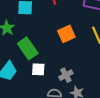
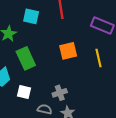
white square: (38, 69) -> (24, 92), moved

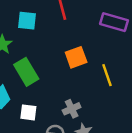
yellow line: (98, 58) -> (107, 75), moved

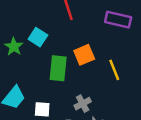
cyan square: (27, 21) -> (38, 37), moved, turned 30
green rectangle: (26, 72) -> (58, 68), moved, turned 40

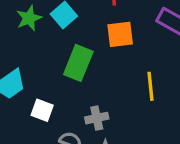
orange square: (84, 55) -> (120, 34), moved

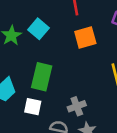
green rectangle: (78, 63) -> (42, 77), moved

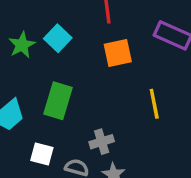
white square: (33, 107) -> (42, 154), moved

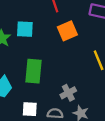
cyan square: (58, 38) -> (25, 29), turned -30

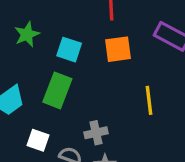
cyan square: (25, 29) -> (69, 50), moved

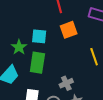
green star: (27, 34) -> (19, 47), moved

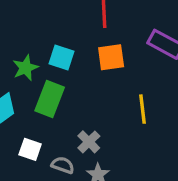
gray cross: (66, 83) -> (89, 142), turned -32

